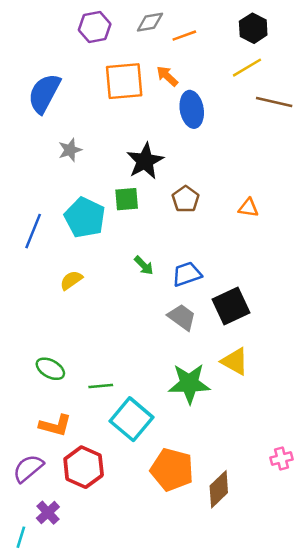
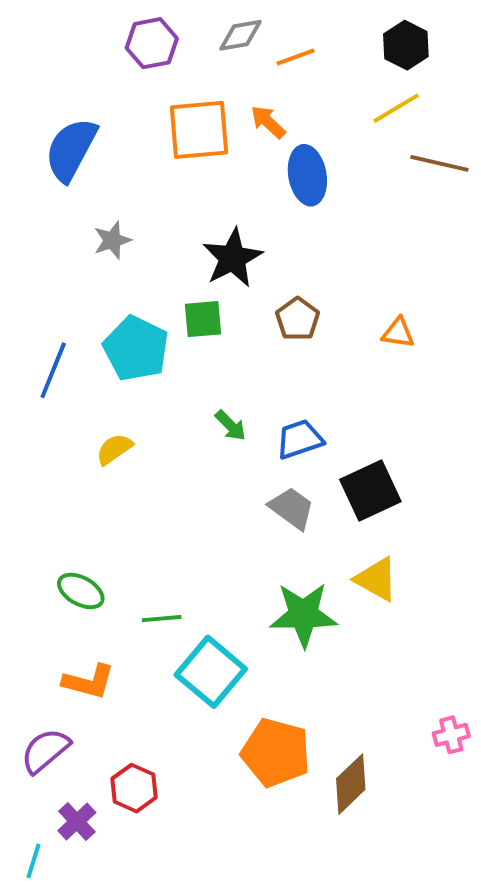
red hexagon: (84, 467) -> (134, 788), moved, size x0.7

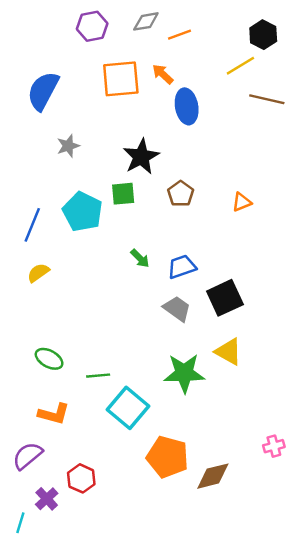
black hexagon: (406, 45) -> (263, 35), moved
orange triangle: (398, 333) -> (242, 202), turned -30
yellow semicircle: (114, 449) -> (38, 273), moved
brown diamond: (351, 784) -> (213, 476), turned 30

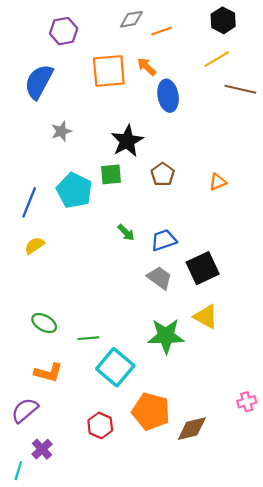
purple hexagon: (92, 26) -> (64, 31), moved
black hexagon: (263, 35) -> (223, 20), moved
red hexagon: (81, 478) -> (100, 425), moved

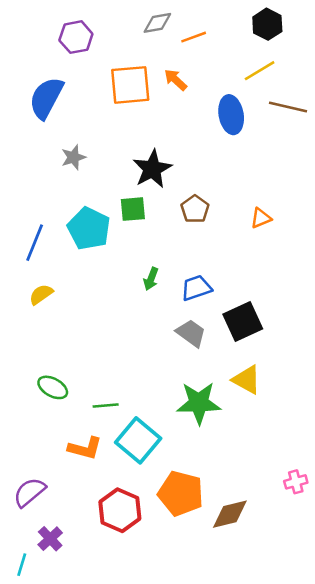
blue ellipse: (168, 96) -> (231, 115), moved
green arrow: (126, 233) -> (151, 279), turned 66
orange L-shape: (48, 373) -> (85, 448), moved
red hexagon: (100, 425) -> (120, 510), size x1.4

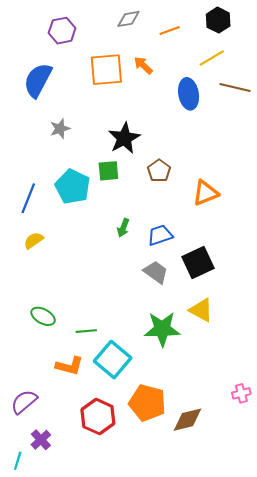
orange line: (194, 37) -> (170, 31), moved
orange triangle: (261, 218) -> (205, 193), moved, size x1.5

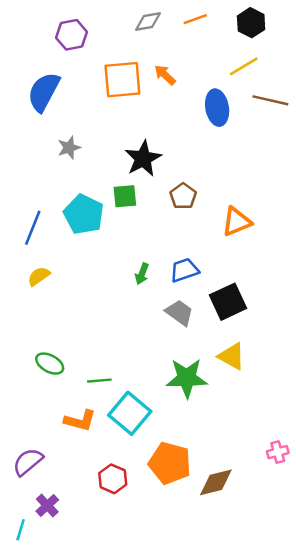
orange line: (170, 31) -> (195, 19), moved
green arrow: (123, 228) -> (142, 274), moved
red hexagon: (98, 417) -> (113, 479), size x0.7

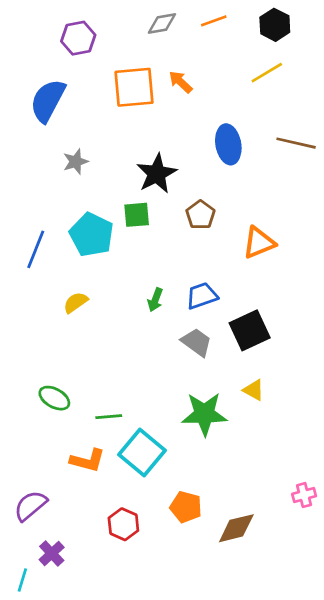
brown line: (270, 100) -> (296, 143), moved
blue ellipse: (217, 108) -> (228, 144), moved
yellow semicircle: (39, 276) -> (76, 302), moved
yellow triangle: (232, 356) -> (254, 390), size x0.7
orange pentagon: (170, 463) -> (186, 507), size x0.7

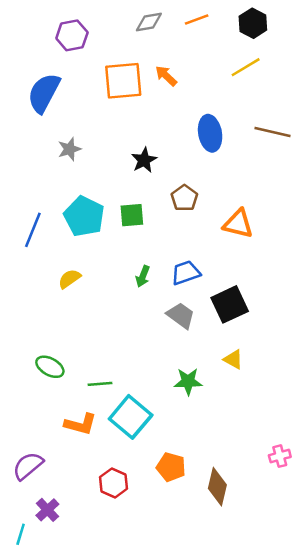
black star: (157, 174) -> (144, 160), size x0.7
green square: (137, 215) -> (132, 215), moved
orange triangle: (259, 243) -> (238, 224), turned 36
green star: (204, 414) -> (188, 381), size x0.7
brown diamond: (236, 528) -> (217, 487), turned -63

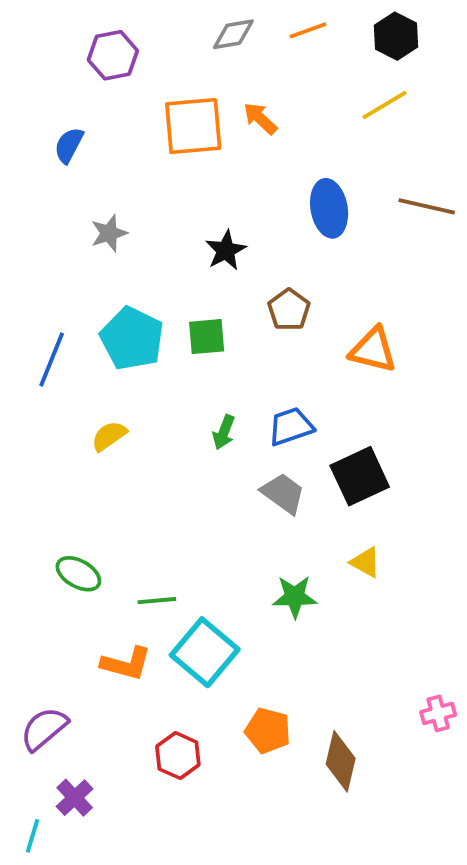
blue semicircle: (44, 93) -> (69, 145), size x0.6

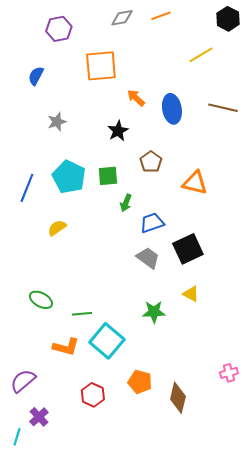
black hexagon: (396, 36) -> (228, 19), moved
orange arrow: (260, 118) -> (136, 98), moved
green arrow: (224, 432) -> (126, 203), moved

